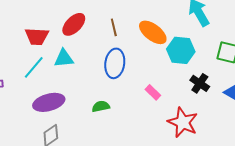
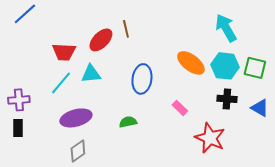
brown line: (114, 27) -> (126, 29), moved
orange ellipse: (153, 32) -> (191, 63), moved
cyan hexagon: (181, 50) -> (225, 66), moved
black cross: (200, 83) -> (227, 99), turned -30

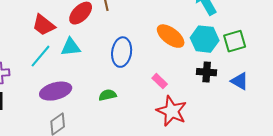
red trapezoid: (64, 52) -> (44, 25), turned 35
green square: (255, 68) -> (235, 41), turned -30
red star: (210, 138) -> (172, 111), moved

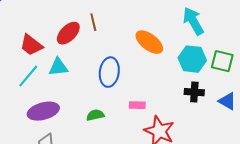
orange ellipse: (171, 36) -> (149, 42), moved
green square: (235, 41) -> (222, 61), turned 30
pink rectangle: (160, 81) -> (137, 105), moved, turned -42

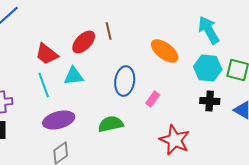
cyan line: (28, 76) -> (44, 85), turned -60
pink rectangle: (137, 105) -> (153, 99), moved, turned -56
green semicircle: (95, 115) -> (111, 124), size x1.4

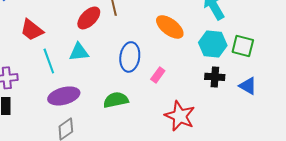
red trapezoid: (47, 54) -> (32, 30), moved

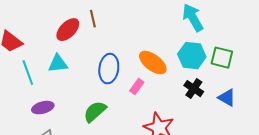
orange ellipse: (170, 27) -> (153, 63), moved
black cross: (215, 77) -> (194, 89), turned 30
purple ellipse: (64, 96) -> (43, 108), size x0.7
green semicircle: (116, 100) -> (95, 112), turned -30

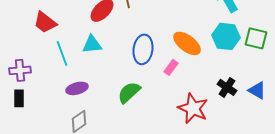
black cross: (194, 89) -> (227, 87), moved
blue triangle: (227, 98) -> (257, 90), moved

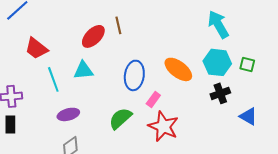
green square: (256, 38) -> (247, 64), size x0.7
pink rectangle: (171, 67) -> (153, 99), moved
black cross: (227, 87) -> (220, 93), moved, turned 36
red star: (193, 108) -> (163, 126), moved

